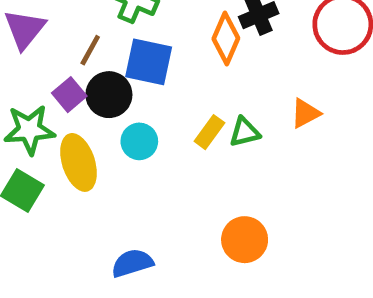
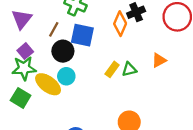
purple square: (69, 95) -> (25, 51), moved
cyan circle: (139, 141) -> (66, 76), moved
yellow ellipse: (79, 162) -> (48, 84), turned -35

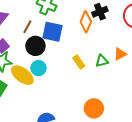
yellow rectangle: (112, 69) -> (79, 62), turned -72
green triangle: (129, 69) -> (102, 61), moved

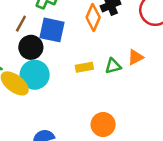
yellow rectangle: (79, 62) -> (84, 67), turned -64
cyan circle: (38, 68) -> (35, 75), size x1.5

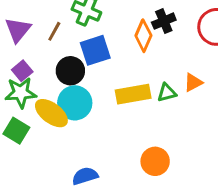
brown line: (21, 24) -> (54, 31), moved
blue square: (52, 30) -> (95, 50), turned -30
yellow rectangle: (84, 67) -> (133, 94), size x1.6

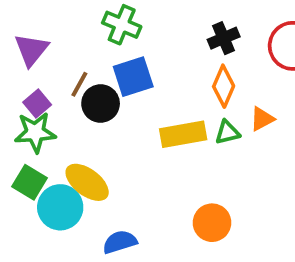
brown line: (54, 31) -> (79, 84), moved
orange diamond: (143, 36) -> (224, 86), moved
cyan circle: (75, 103) -> (60, 207), moved
yellow ellipse: (51, 113) -> (87, 182), moved

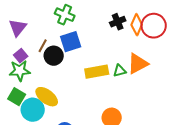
orange diamond: (224, 86) -> (137, 25), moved
orange triangle: (262, 119) -> (138, 64), size x1.6

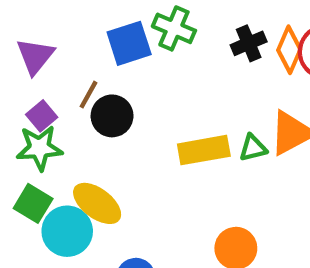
green cross: (65, 15) -> (174, 28), moved
blue square: (71, 42) -> (129, 43), moved

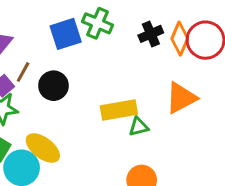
brown line: (89, 95) -> (23, 72), moved
green triangle: (253, 148) -> (139, 127), moved

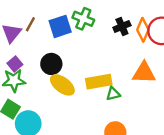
brown line: (23, 72) -> (30, 24), moved
orange triangle: (181, 98) -> (144, 73), turned 30
yellow ellipse: (43, 148) -> (62, 85), moved

